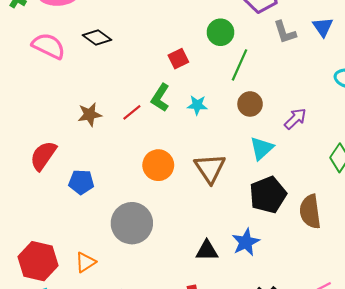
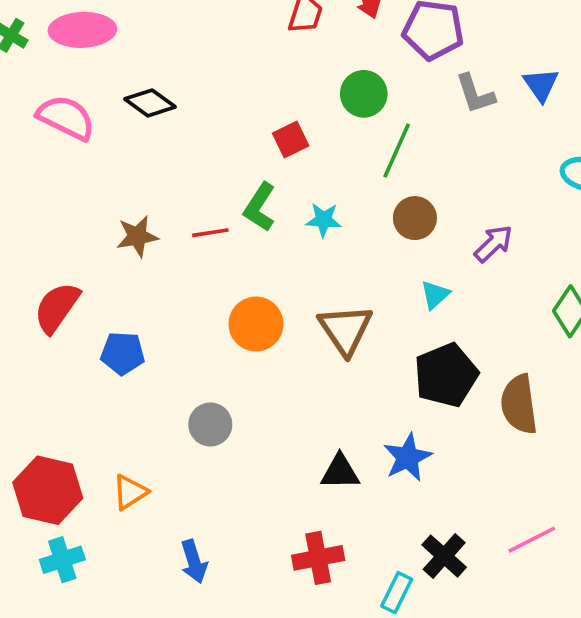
red line: (132, 112) -> (210, 233), turned 30
cyan triangle: (262, 148) -> (435, 295), size x0.7
gray circle: (132, 223) -> (210, 424), size x0.6

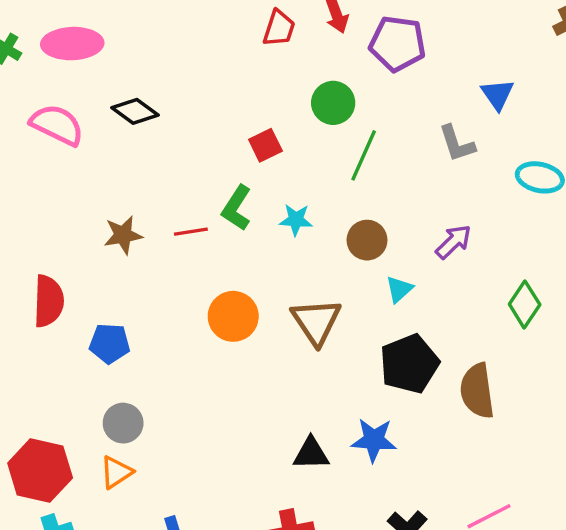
gray L-shape: (475, 94) -> (457, 144), moved
brown circle: (415, 218) -> (367, 240), moved
red semicircle: (57, 308) -> (49, 301), turned 147
gray circle: (210, 424) -> (123, 423), moved
blue star: (408, 457) -> (374, 440), turned 30

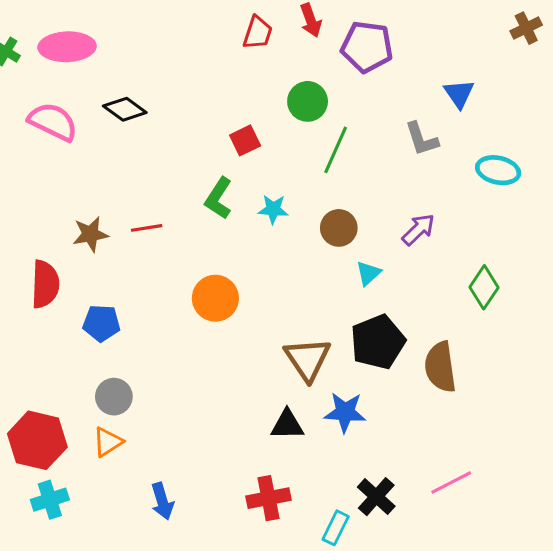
red line: (191, 232) -> (147, 228), moved
brown star: (123, 235) -> (90, 234), moved
brown triangle: (316, 321) -> (308, 359), moved

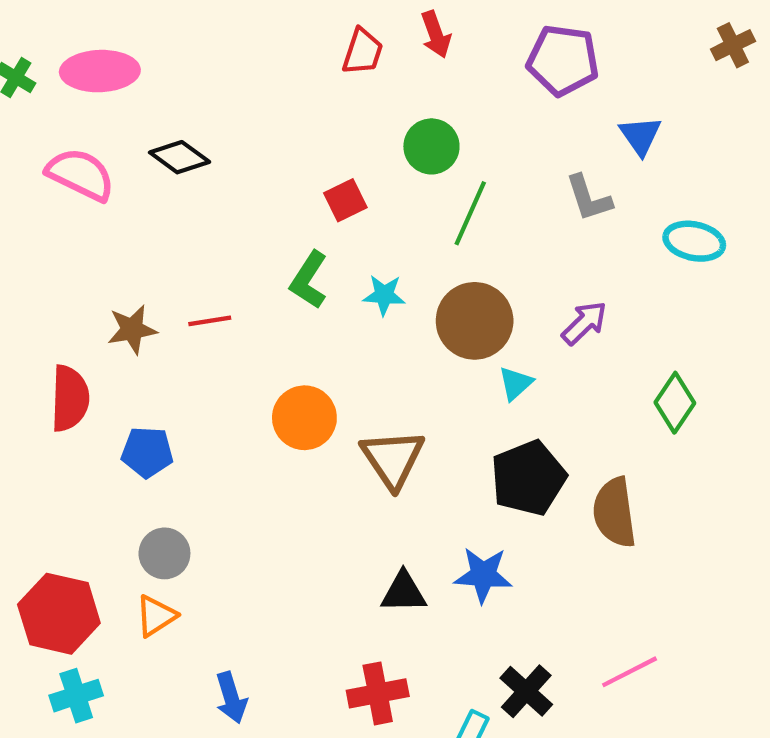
purple pentagon: (367, 47) -> (563, 60), moved
brown circle: (339, 228) -> (475, 321), size x1.5
brown triangle: (308, 359) -> (393, 459), moved

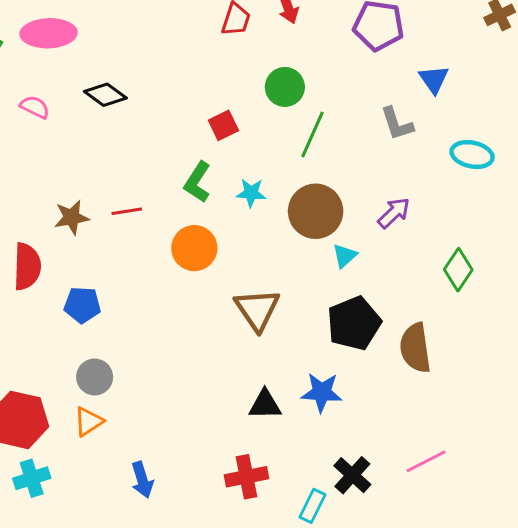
pink semicircle: (80, 174) -> (35, 107), size x0.6
orange circle: (304, 418) -> (194, 248), moved

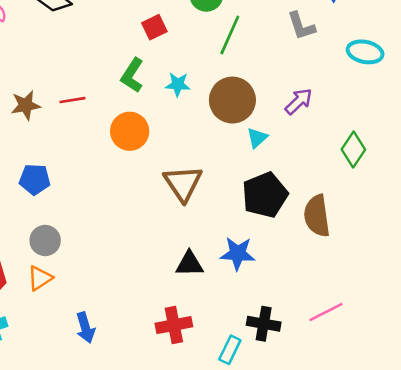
black cross: (352, 475) -> (264, 324), turned -32

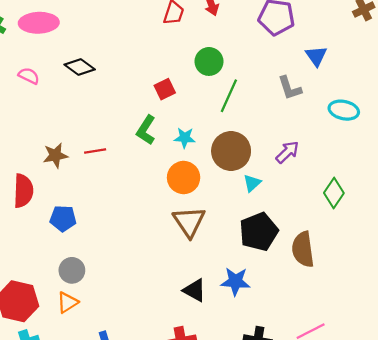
orange circle: (130, 131) -> (184, 178), moved
black triangle: (189, 264) -> (195, 290), turned 30

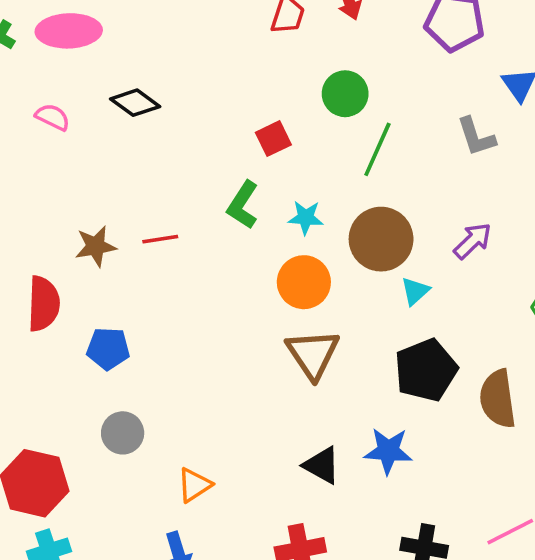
orange triangle: (67, 302) -> (194, 485), moved

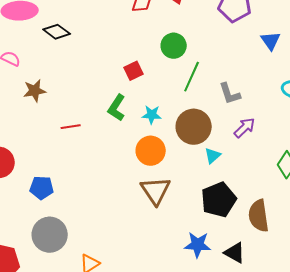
black diamond: (135, 103) -> (57, 32), moved
gray L-shape: (476, 137) -> (230, 94), moved
brown star: (96, 246) -> (35, 91), moved
gray circle: (123, 433) -> (50, 235), size x1.5
black triangle: (322, 465) -> (235, 253), moved

